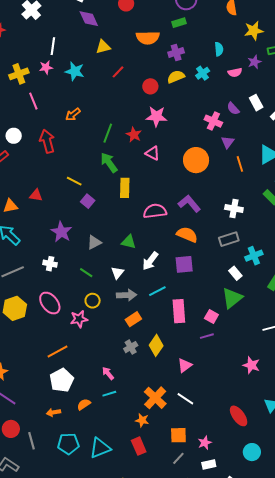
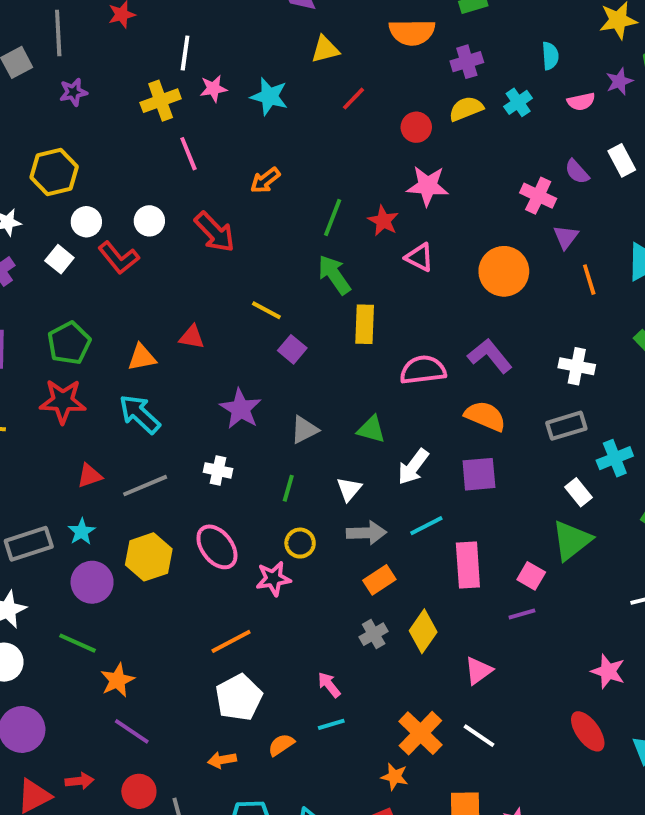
white line: (53, 46) -> (185, 53), moved
red arrow: (47, 141) -> (215, 232), turned 150
green line: (86, 273) -> (288, 488), turned 72
red ellipse: (239, 416) -> (588, 731), moved

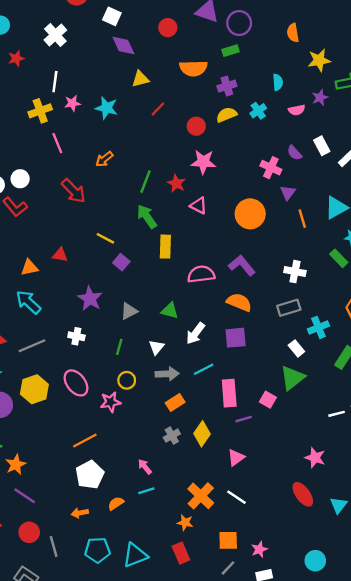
white circle: (149, 221) -> (20, 179), moved
purple line: (522, 614) -> (244, 419), moved

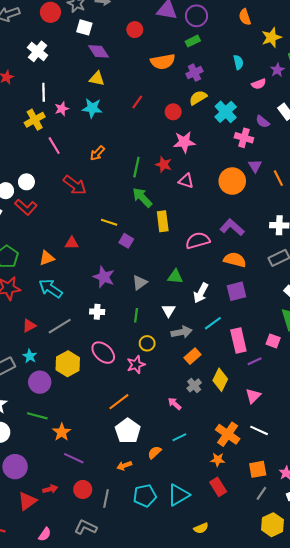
yellow triangle: (140, 79) -> (97, 79), moved, turned 35
cyan cross: (258, 111) -> (226, 112), moved, size x1.5
purple triangle: (288, 193) -> (255, 166), moved
pink arrow: (145, 467) -> (175, 404), moved
gray line: (54, 546) -> (106, 498), turned 36

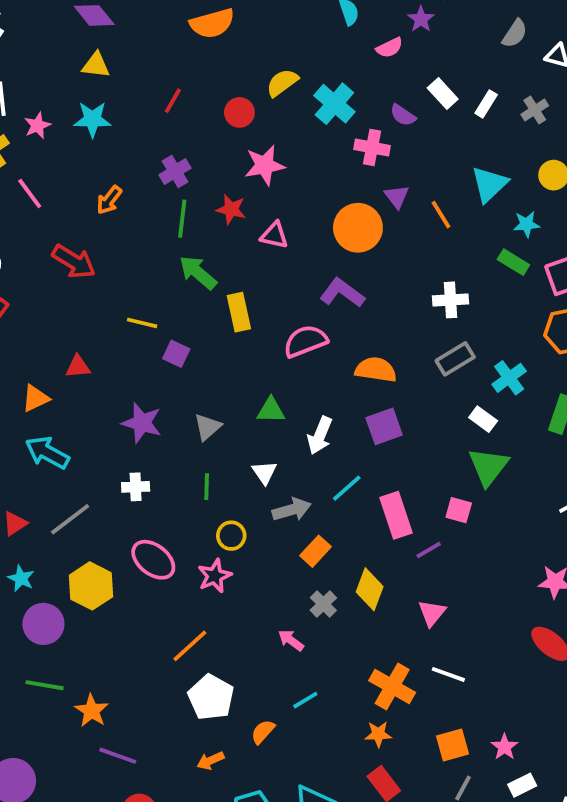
purple cross: (194, 73) -> (175, 171), moved
purple L-shape: (232, 227) -> (342, 293), moved

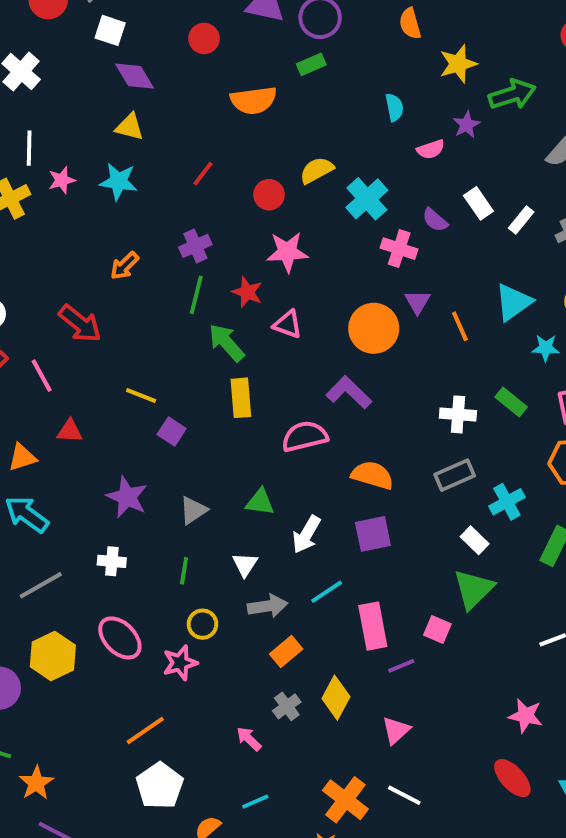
pink line: (30, 194) -> (42, 376), moved
green rectangle: (513, 262) -> (511, 402), moved
green arrow: (198, 273) -> (226, 343), moved

